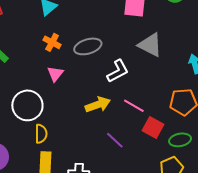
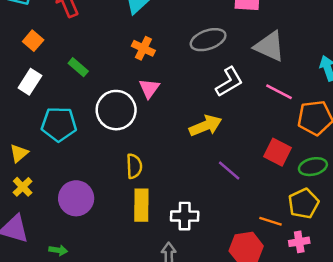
gray ellipse: (88, 46) -> (208, 40), moved
white circle: (27, 105) -> (116, 110), moved
pink line: (134, 106) -> (279, 92), moved

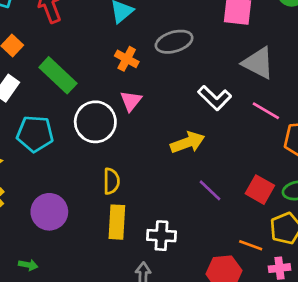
gray ellipse: (208, 40) -> (174, 42), moved
green rectangle: (78, 67) -> (58, 75), size x1.8
white L-shape: (229, 82) -> (215, 98), turned 72
red square: (278, 152) -> (260, 190), moved

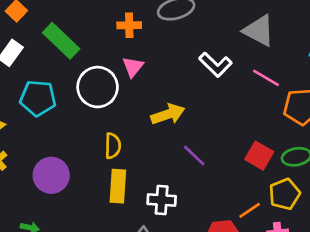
orange cross: (127, 59) -> (129, 25), turned -30
yellow arrow: (188, 143) -> (168, 114), moved
purple line: (210, 190) -> (194, 156), moved
orange line: (251, 245) -> (250, 210), turned -55

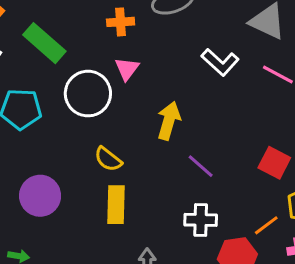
yellow arrow: (168, 114) -> (169, 121), turned -52
yellow semicircle: (113, 146) -> (108, 159), turned 130
white cross: (162, 200) -> (201, 220), moved

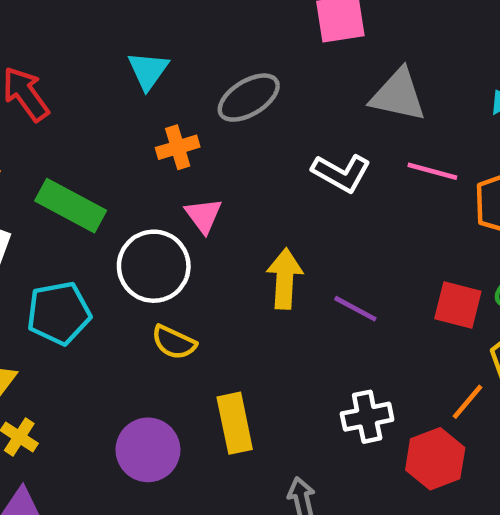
yellow semicircle: (108, 159) -> (174, 342), moved
purple line: (201, 166) -> (355, 309), moved
purple circle: (40, 196) -> (148, 450), moved

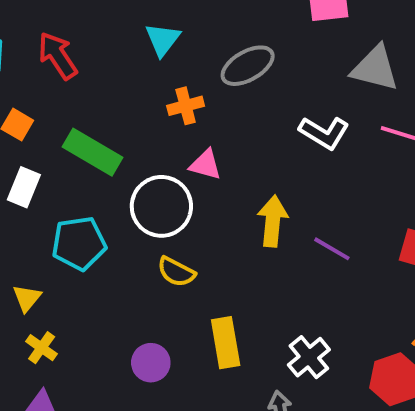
pink triangle: (203, 215) -> (205, 165), turned -40
white cross: (367, 417) -> (309, 357), moved, turned -30
purple circle: (148, 450) -> (151, 363), size x0.7

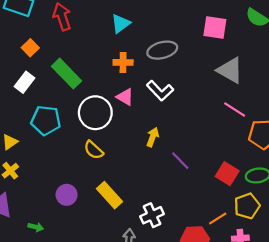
white L-shape: (324, 133) -> (160, 91), moved
yellow arrow: (273, 221) -> (153, 137), size x0.7
yellow rectangle: (226, 343) -> (110, 195), turned -48

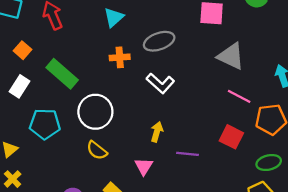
pink triangle: (125, 97) -> (144, 166), moved, turned 36
purple line: (180, 161) -> (187, 154), turned -35
red square: (227, 174) -> (231, 137), moved

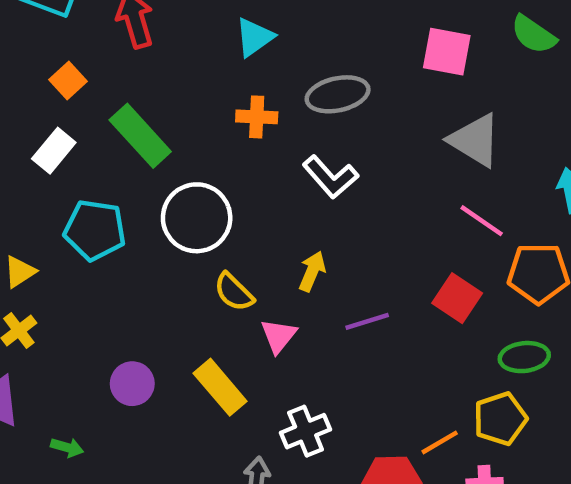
yellow semicircle: (97, 150) -> (234, 292), moved
purple line: (187, 154) -> (367, 321), turned -30

